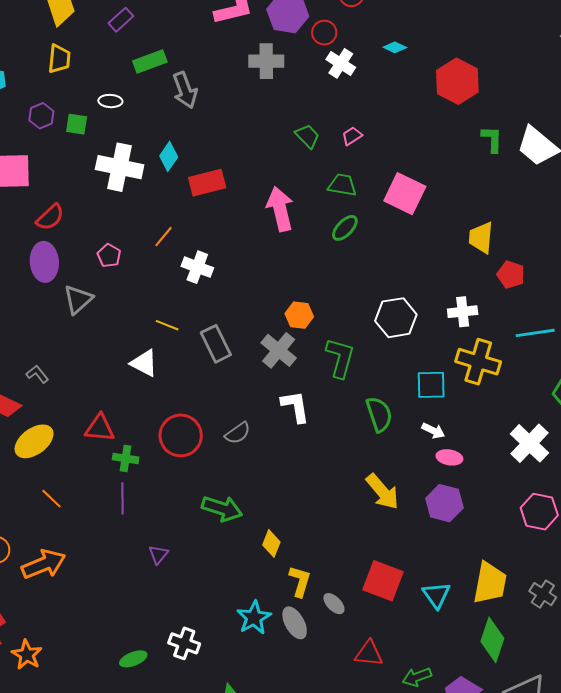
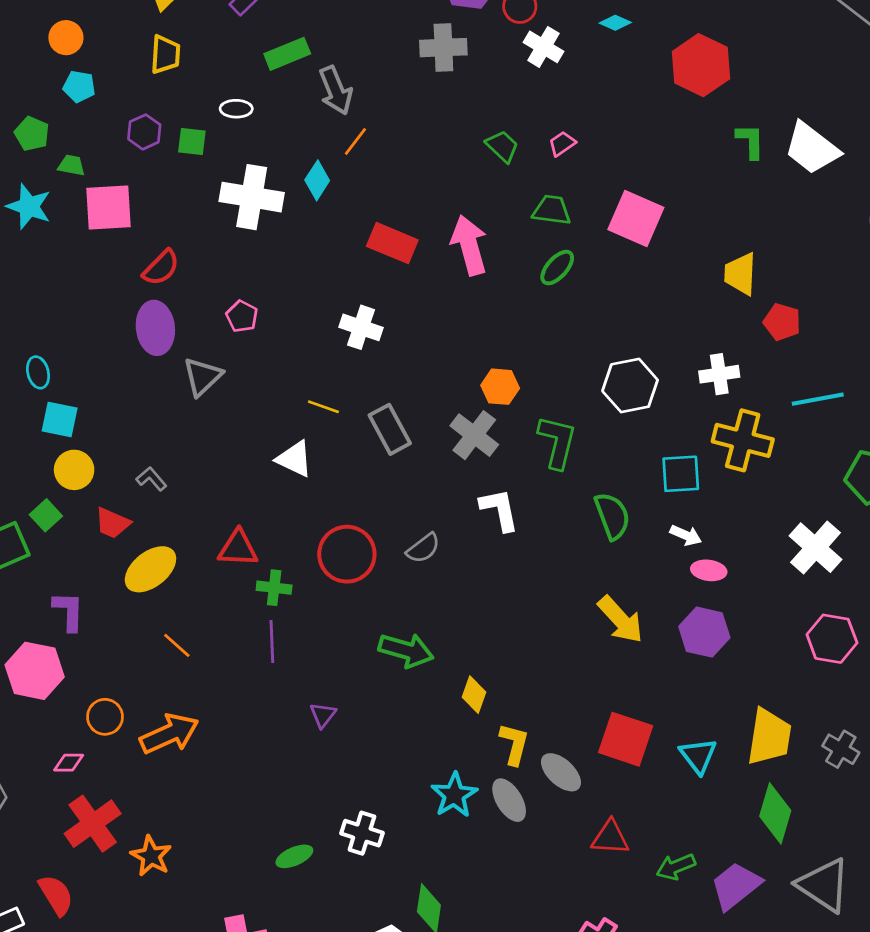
red rectangle: (207, 183) -> (392, 243), moved, turned 39
orange line: (164, 237) -> (355, 141), moved
gray ellipse: (334, 604) -> (561, 772), size x1.4

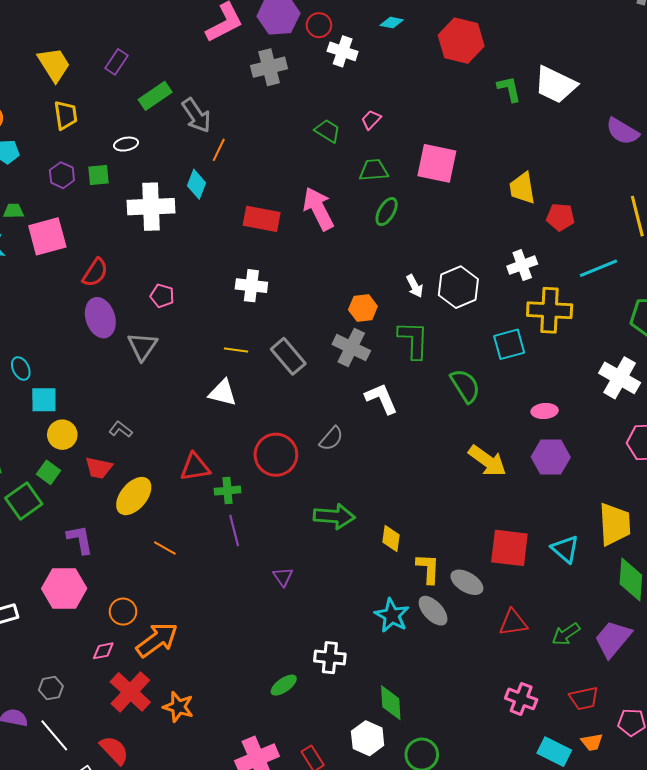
white arrow: (686, 535) -> (415, 286), moved, turned 50
orange arrow: (169, 734) -> (157, 640), moved

